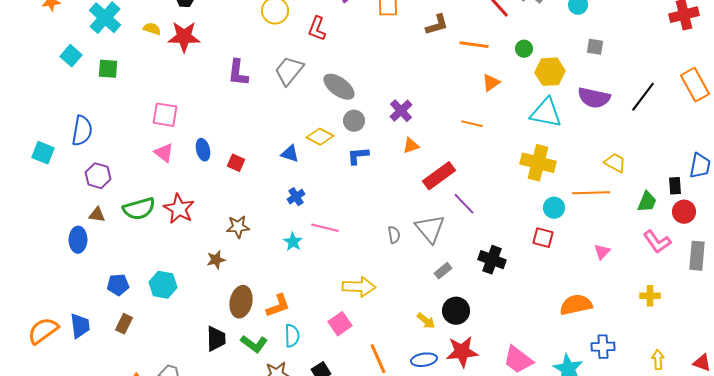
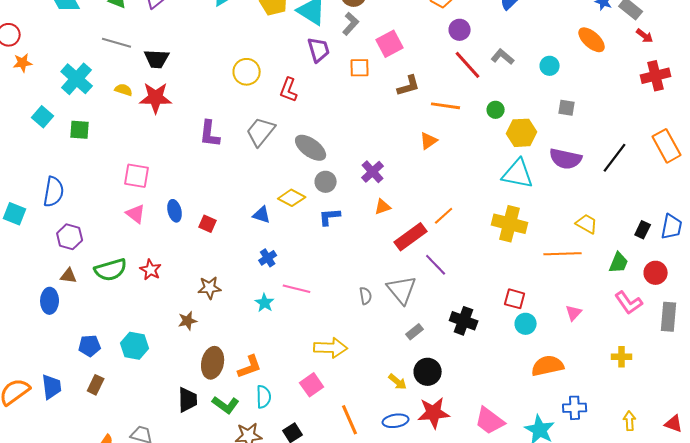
orange triangle: (491, 83) -> (429, 141), moved
orange line: (472, 124) -> (444, 216), moved, turned -55
black rectangle: (675, 186) -> (643, 230), moved, turned 30
cyan circle: (554, 208) -> (526, 324), moved
red star: (179, 209) -> (151, 270), size x0.7

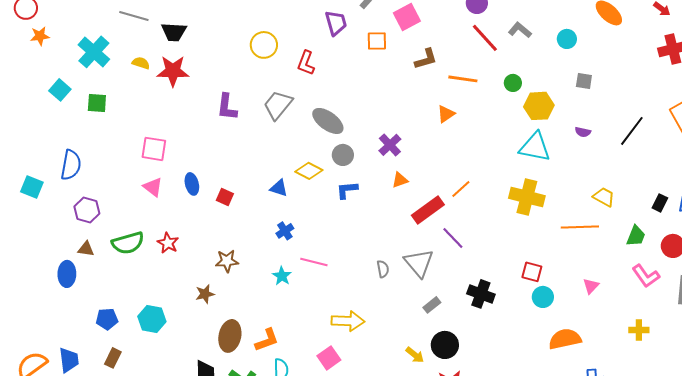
purple semicircle: (566, 159) -> (583, 132), size x0.5

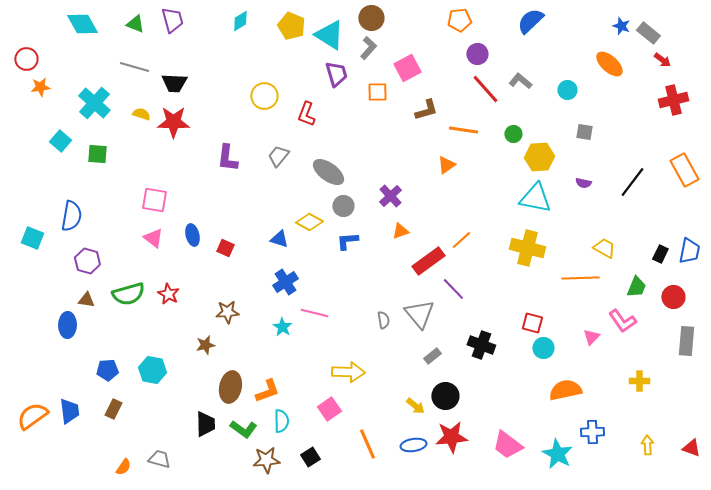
gray trapezoid: (278, 105) -> (278, 156), size x0.7
blue cross: (285, 231) -> (285, 282), size x1.4
pink L-shape: (646, 276) -> (622, 321), moved

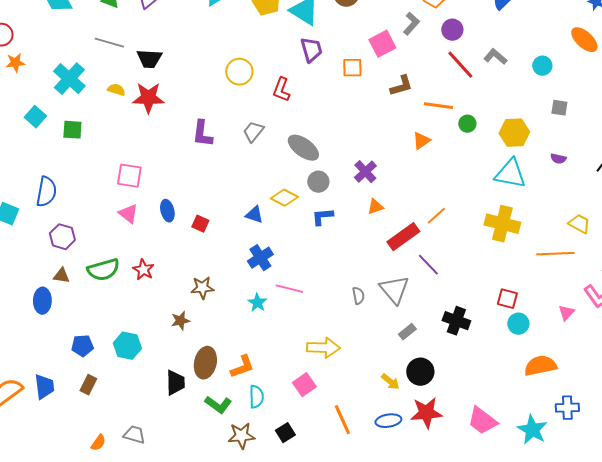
gray L-shape: (368, 48) -> (411, 24), moved
green circle: (513, 134) -> (467, 124), moved
black trapezoid: (205, 424) -> (175, 383), moved

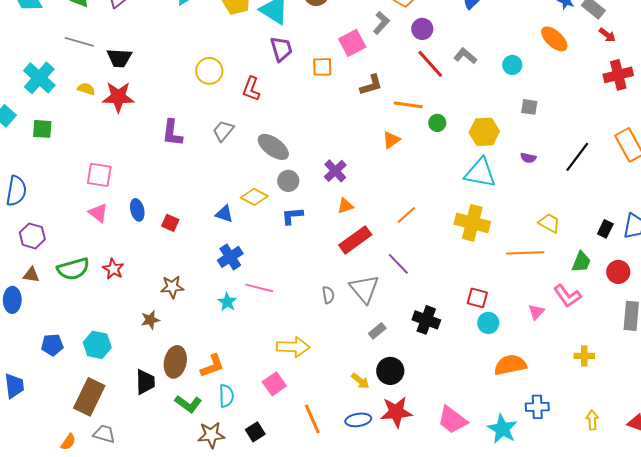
red rectangle: (403, 237) -> (355, 240), moved
brown rectangle: (88, 385) -> (89, 397), moved, size x1.8

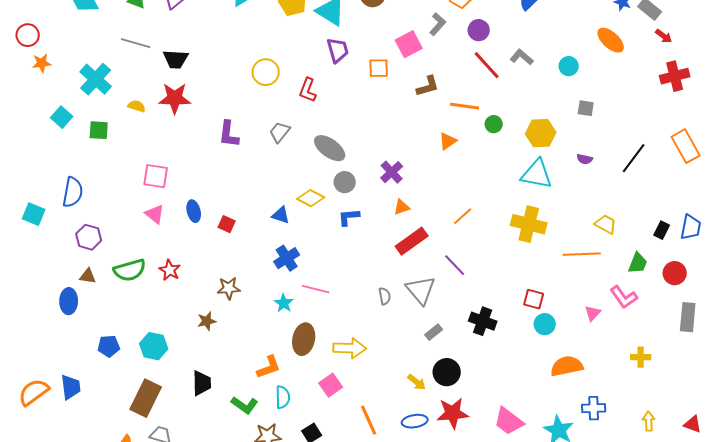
yellow semicircle: (86, 89) -> (137, 106), moved
brown ellipse: (175, 362) -> (304, 339), moved

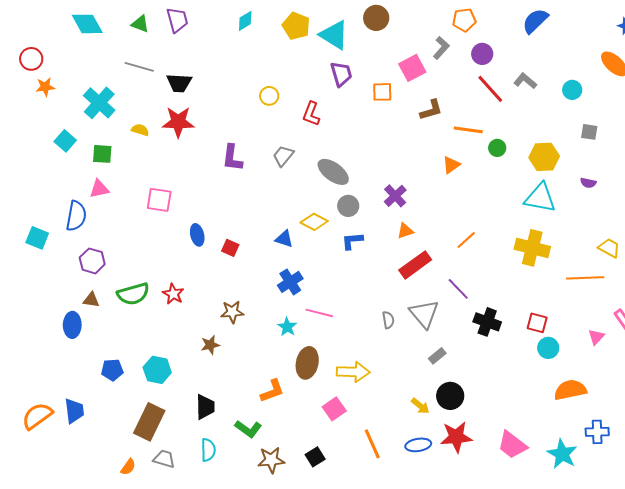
yellow circle: (266, 72) -> (269, 96), size x0.7
pink triangle: (155, 214) -> (99, 189), moved, turned -50
black cross: (483, 321) -> (487, 322), moved
cyan semicircle: (283, 397) -> (208, 450), moved

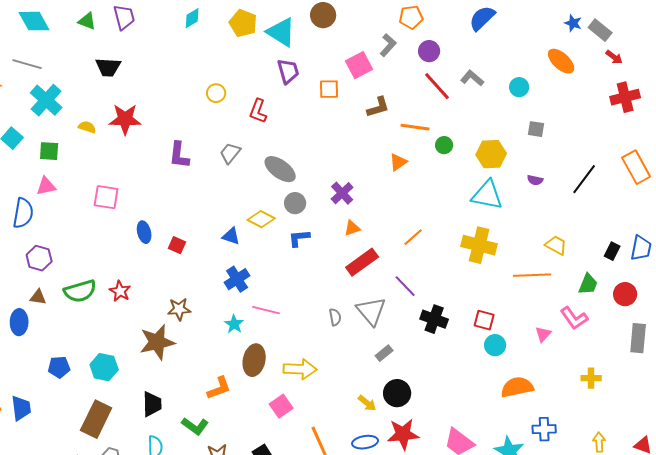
gray line: (139, 67) -> (27, 64), moved
black trapezoid: (179, 83) -> (108, 67), moved
brown star: (210, 345) -> (157, 342), size x1.8

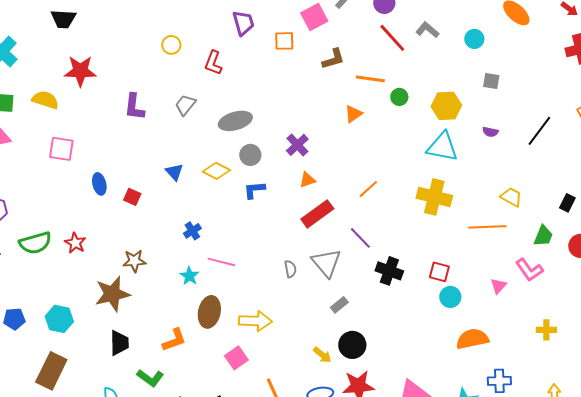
yellow semicircle: (87, 127) -> (45, 100), moved, size x1.5
gray ellipse: (280, 169) -> (235, 121), turned -52
blue triangle: (231, 236) -> (174, 172), moved, turned 30
blue cross: (237, 279) -> (192, 231), size x0.7
black trapezoid: (152, 404) -> (119, 343), moved

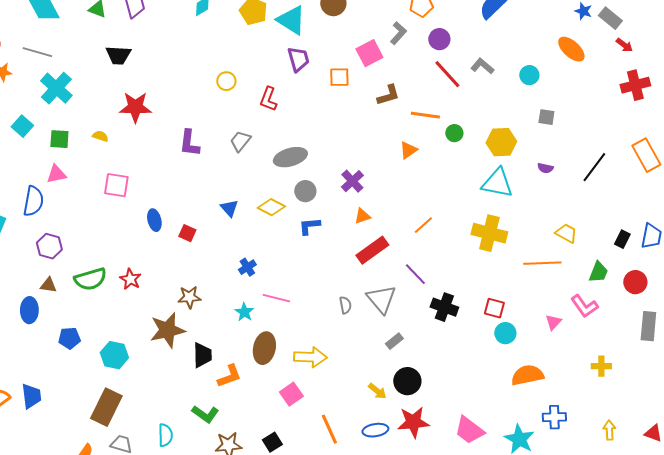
yellow semicircle: (45, 100) -> (100, 136), size x0.6
blue pentagon: (14, 319) -> (69, 338), moved
black trapezoid: (119, 343) -> (202, 355), moved

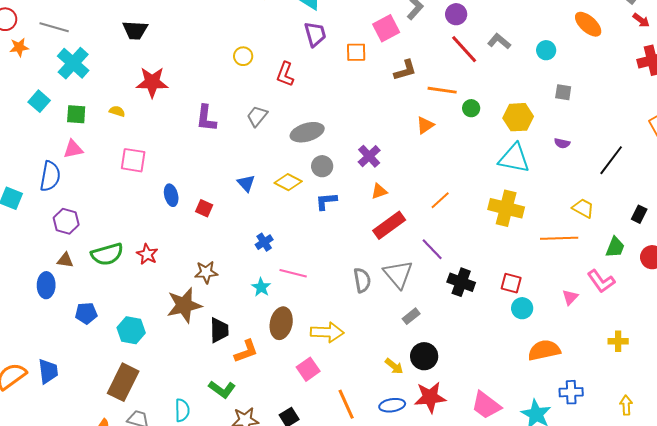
black line: (594, 167) -> (611, 160), moved
gray semicircle: (345, 305) -> (362, 280), size x1.4

